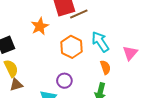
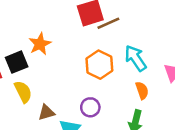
orange star: (40, 26) -> (40, 44), moved
brown triangle: (16, 85) -> (46, 112), moved

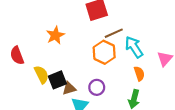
brown line: (108, 23) -> (114, 33), moved
black square: (17, 62) -> (57, 80), moved
brown triangle: (46, 112) -> (69, 88), moved

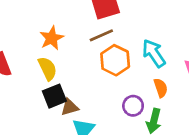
brown line: (114, 33) -> (101, 35), moved
yellow semicircle: (41, 75) -> (47, 68), moved
purple circle: (97, 87) -> (133, 106), moved

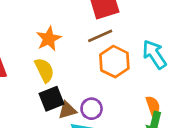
orange semicircle: (161, 88) -> (153, 106), moved
purple circle: (133, 106) -> (92, 109), moved

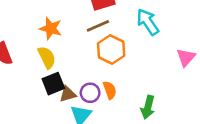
orange star: (49, 39) -> (51, 28), turned -30
cyan arrow: (154, 54) -> (148, 22), moved
orange semicircle: (153, 106) -> (110, 90), moved

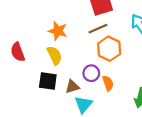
black square: (53, 84) -> (48, 81), moved, turned 30
purple circle: (90, 93) -> (91, 73), moved

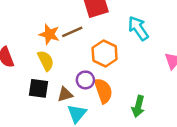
brown line: (98, 29) -> (72, 32), moved
orange semicircle: (108, 83) -> (103, 91), size x1.5

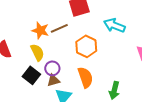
cyan arrow: (138, 28) -> (114, 25), turned -35
purple circle: (85, 80) -> (52, 68), moved
black square: (39, 88) -> (31, 75), turned 30

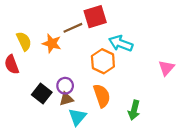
cyan arrow: (114, 25) -> (121, 43), moved
brown line: (59, 28) -> (73, 28), moved
yellow semicircle: (37, 52) -> (24, 41), moved

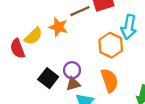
yellow semicircle: (24, 41) -> (33, 36), moved, turned 72
cyan arrow: (121, 43) -> (129, 27), turned -100

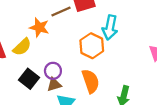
yellow semicircle: (33, 36) -> (22, 47), moved

